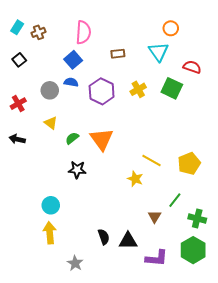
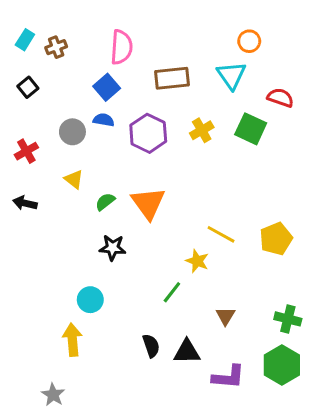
brown rectangle: (118, 54) -> (172, 78), size x1.6
green line: (175, 200) -> (172, 292), moved
cyan circle: (51, 205) -> (90, 300), moved
gray star: (75, 263) -> (53, 395), moved

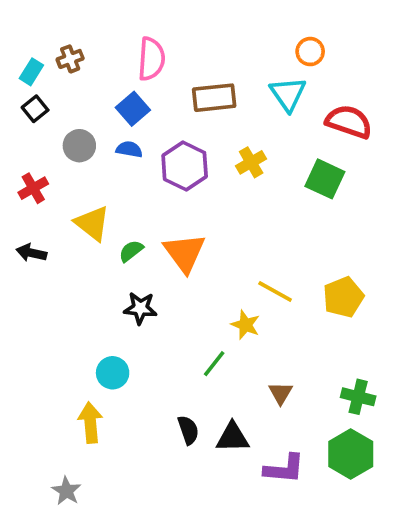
cyan rectangle: (25, 40) -> (31, 72), moved
red semicircle: (280, 98) -> (349, 122), size x1.4
green square: (251, 129) -> (325, 179), moved
gray circle: (72, 132) -> (79, 146), moved
yellow triangle: (74, 179) -> (92, 223), size x1.5

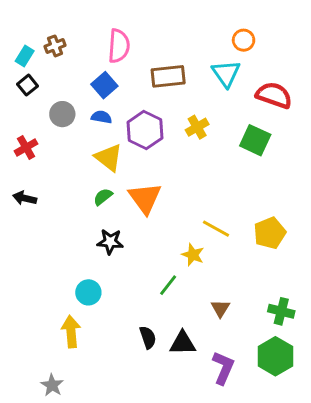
yellow triangle: (92, 223) -> (109, 158), moved
purple L-shape: (284, 469) -> (223, 368), turned -72

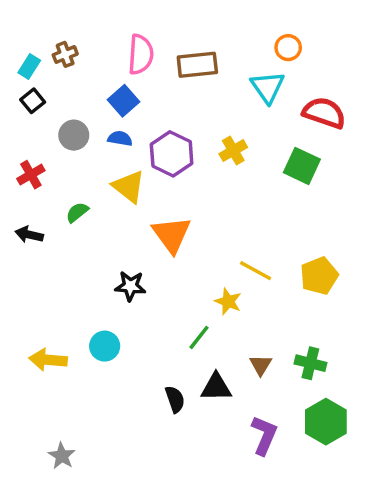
brown rectangle: (168, 76) -> (197, 65), moved
green semicircle: (103, 197) -> (77, 212), moved
green cross: (281, 311) -> (310, 363), moved
yellow arrow: (71, 332) -> (48, 360), moved, turned -80
black triangle: (183, 343) -> (216, 387), moved

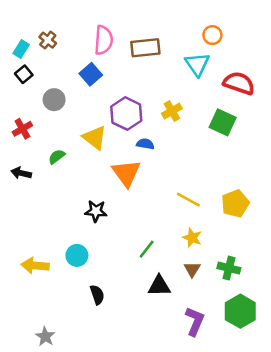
brown cross: (65, 54) -> (48, 40), turned -30
blue semicircle: (120, 139) -> (145, 144), moved
yellow star: (228, 301) -> (192, 238), moved
black semicircle: (175, 399) -> (97, 295), moved

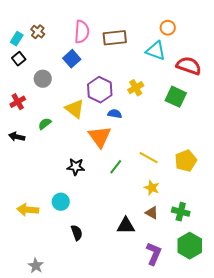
cyan triangle: (197, 64) -> (156, 51), turned -35
green line: (147, 249) -> (116, 167), moved
brown triangle: (192, 269) -> (152, 213), turned -32

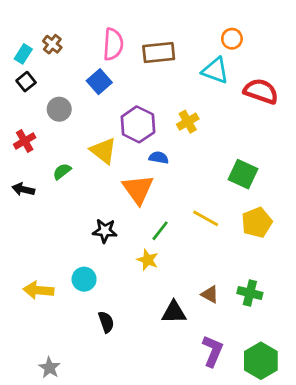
green square: (176, 97) -> (243, 174), moved
yellow star: (152, 188) -> (148, 260), moved
green hexagon: (190, 246) -> (261, 361), moved

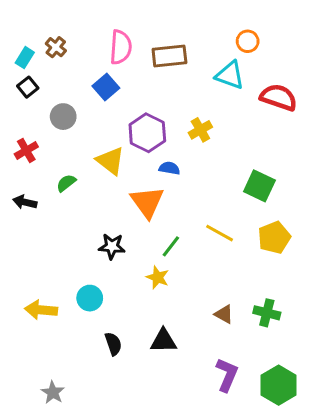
black triangle: (174, 312) -> (164, 341), moved

